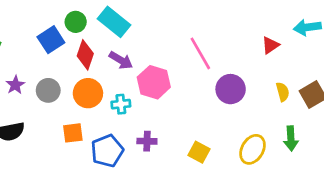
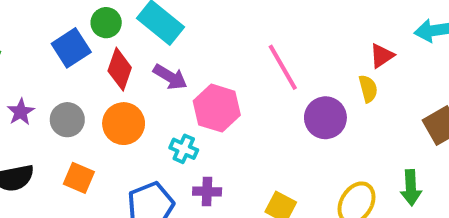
yellow semicircle: (283, 92) -> (368, 89), moved
cyan cross: (121, 104) -> (184, 149), moved, turned 30
orange square: (73, 133) -> (79, 178), moved, turned 30

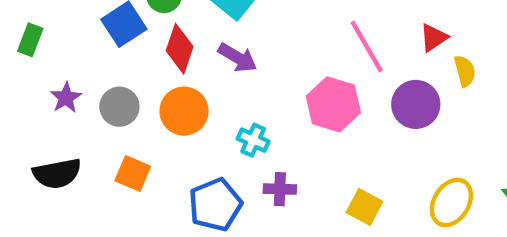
red triangle: (382, 56) -> (434, 38), moved
pink hexagon: (217, 108) -> (333, 104), moved

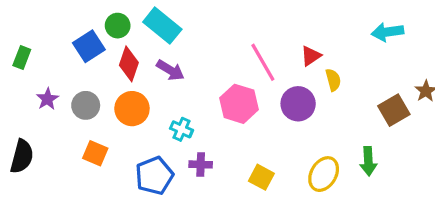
black semicircle: (57, 173) -> (22, 156), moved, turned -64

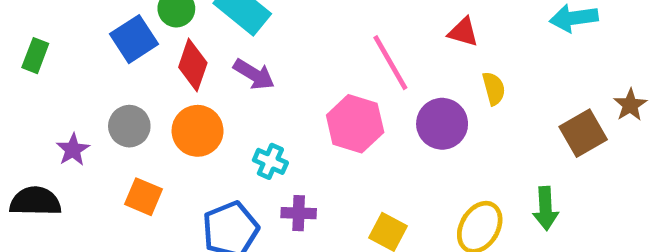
red triangle: (311, 56) -> (463, 32), moved, turned 50
purple star: (47, 99) -> (73, 150), moved
black semicircle: (22, 156) -> (35, 201), turned -104

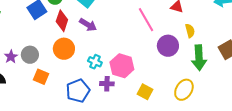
pink hexagon: (355, 124) -> (122, 66), moved
gray circle: (129, 126) -> (30, 55), moved
green arrow: (546, 208) -> (199, 58), moved, size x1.4

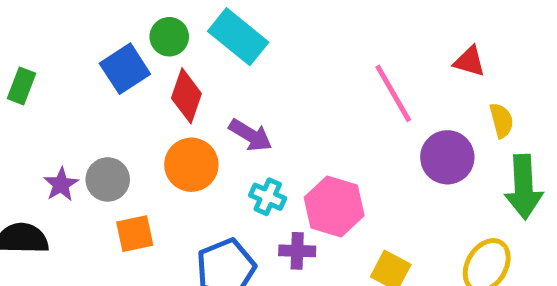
purple arrow: (88, 25) -> (250, 135), moved
orange square: (41, 77) -> (135, 234), turned -35

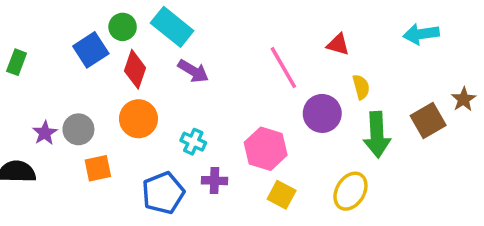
purple arrow: (250, 135) -> (193, 71), moved
pink hexagon: (334, 207) -> (266, 149), moved

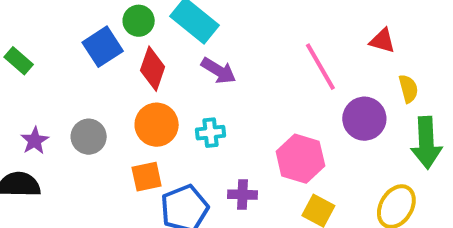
green rectangle: (17, 62) -> (19, 61), turned -70
purple star: (45, 133) -> (35, 141), moved
cyan cross: (193, 142) -> (211, 133), moved, turned -30
orange square: (98, 168) -> (147, 177), moved

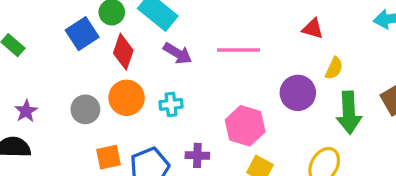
pink line: (320, 67) -> (239, 50), moved, turned -60
yellow semicircle: (408, 89) -> (334, 68), turned 40
gray circle: (89, 137) -> (85, 109), moved
orange square: (147, 177) -> (108, 157), moved

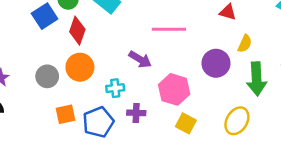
purple arrow: (178, 53) -> (140, 59), moved
cyan cross: (171, 104) -> (115, 88), moved

